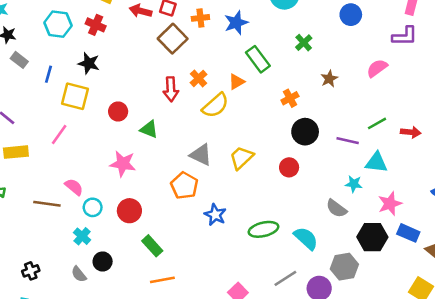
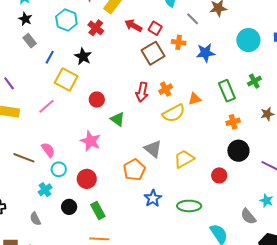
green rectangle: (258, 59) -> (227, 91), moved
green ellipse: (263, 229) -> (189, 206), moved
black circle: (103, 262) -> (69, 207), moved

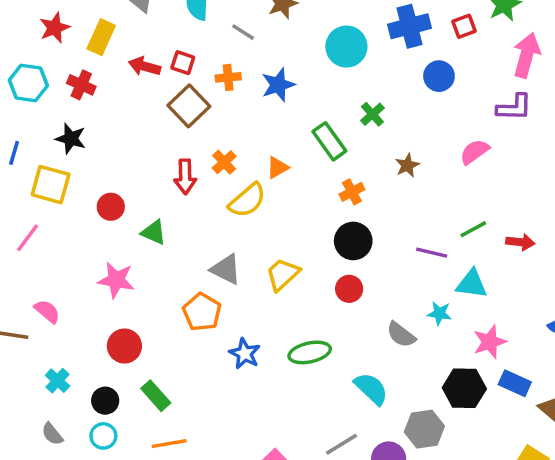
black circle: (238, 151) -> (353, 241), moved
cyan circle: (59, 169) -> (103, 436), moved
gray semicircle: (248, 216) -> (401, 335), moved

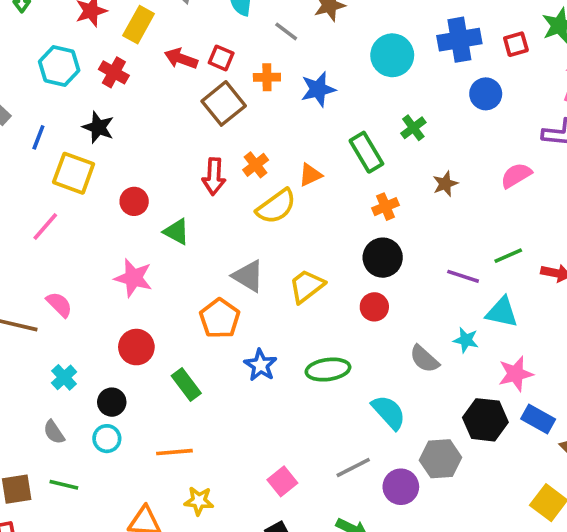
green rectangle: (156, 396) -> (186, 385), moved

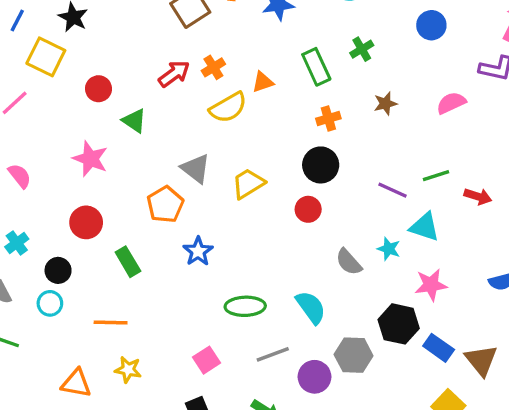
red arrow: (214, 176) -> (174, 74), turned -136
green ellipse: (328, 370) -> (245, 306), moved
blue rectangle: (538, 419) -> (439, 348), moved

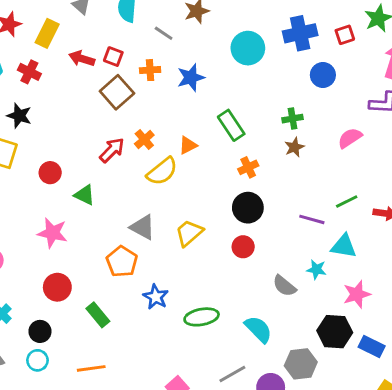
green cross: (362, 49) -> (293, 119), moved, turned 30
green ellipse: (245, 306) -> (202, 317), moved

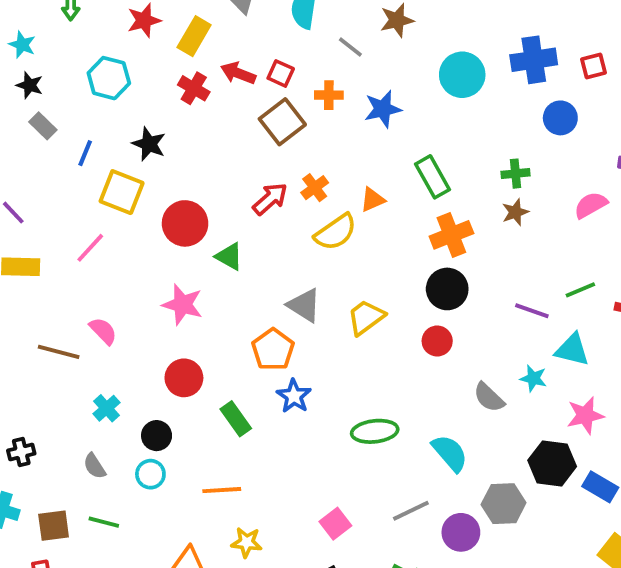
red cross: (29, 72) -> (194, 88), moved
orange cross: (248, 167) -> (451, 235), size x1.5
red circle: (50, 173) -> (185, 223), size x1.5
blue star: (156, 297) -> (294, 396), moved

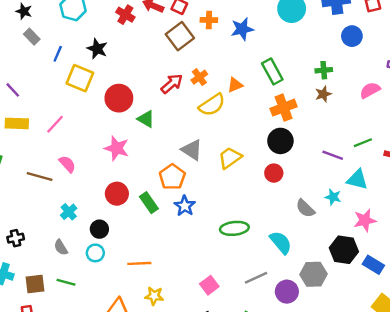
pink line: (90, 248) -> (55, 124), moved
green rectangle: (236, 419) -> (149, 203), moved

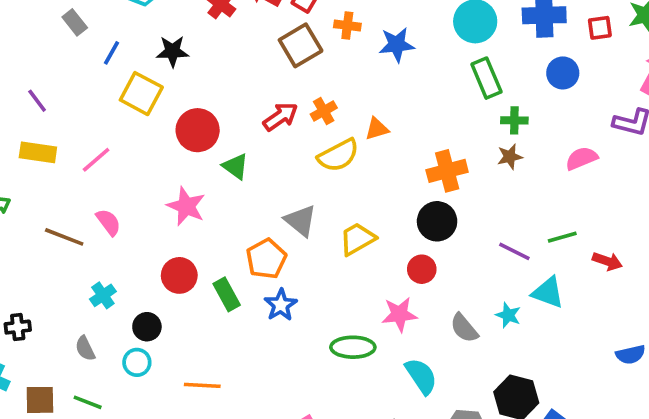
black star: (97, 49) -> (172, 51), turned -30
green rectangle: (272, 71) -> (486, 78), moved
pink star: (365, 220) -> (399, 314), moved

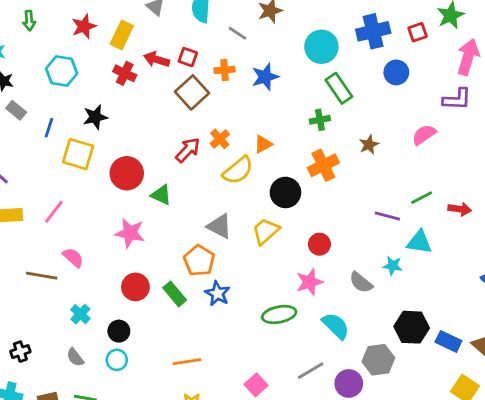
green cross: (514, 120) -> (320, 120), moved
black circle: (437, 221) -> (285, 192), moved
orange line: (202, 385) -> (187, 362), moved

